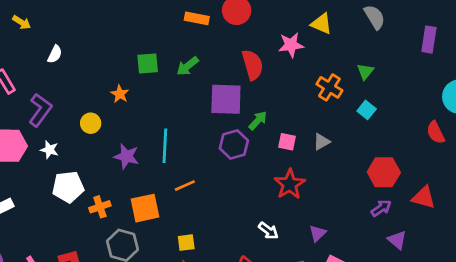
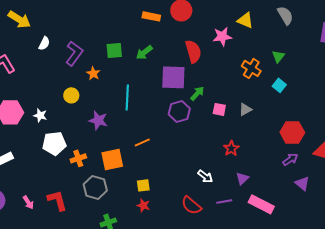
yellow arrow: (22, 22) -> (19, 19), size x1.6
purple L-shape: (40, 110) -> (74, 53), moved
cyan line: (165, 146) -> (127, 97), moved
red star: (290, 184) -> (231, 148), moved, size x0.7

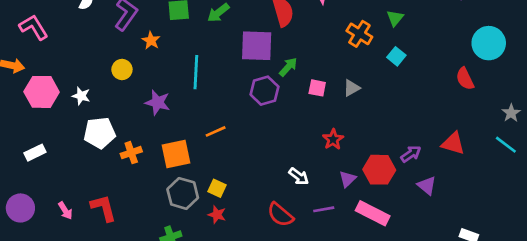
red hexagon: (292, 132) -> (379, 170), moved
yellow square: (143, 185) -> (217, 188), turned 32
gray hexagon: (95, 187) -> (183, 193), moved

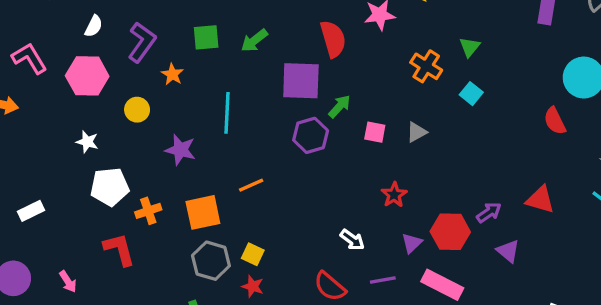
pink hexagon: (42, 92) -> (87, 76), moved
red L-shape: (104, 208) -> (119, 249), moved

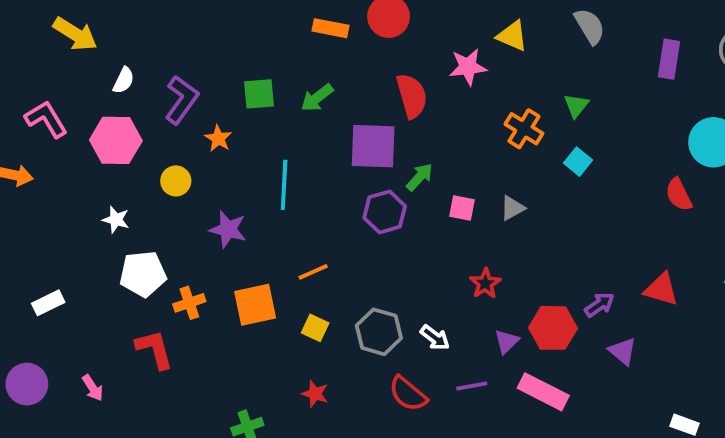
yellow square: (253, 254) -> (315, 328), moved
gray hexagon: (211, 261) -> (379, 332), moved

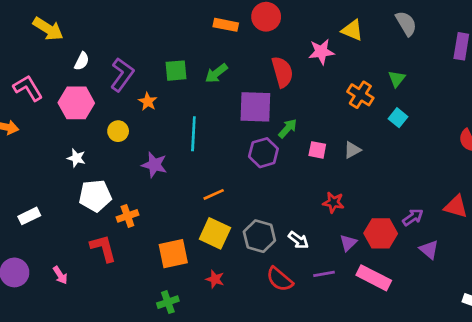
red star: (485, 283) -> (333, 202), turned -30
orange square: (255, 305) -> (173, 254), moved
yellow square: (315, 328) -> (215, 233), size x1.6

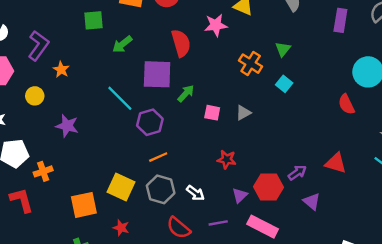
green square: (176, 71) -> (93, 20), moved
cyan line: (193, 134) -> (120, 98), moved, turned -48
purple hexagon: (263, 153) -> (150, 122), moved
orange line: (214, 194) -> (158, 157), moved

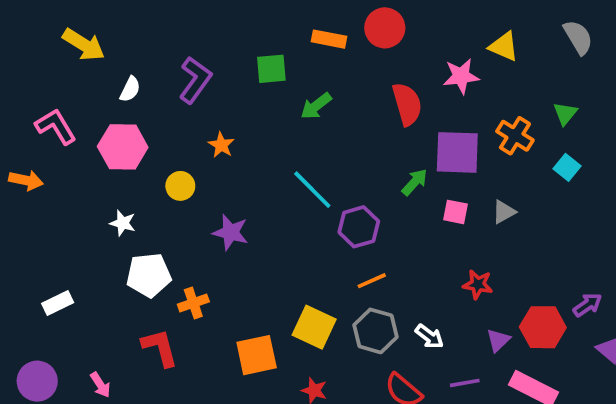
purple L-shape: (38, 46) -> (195, 80), moved
purple square: (157, 74) -> (457, 152), moved

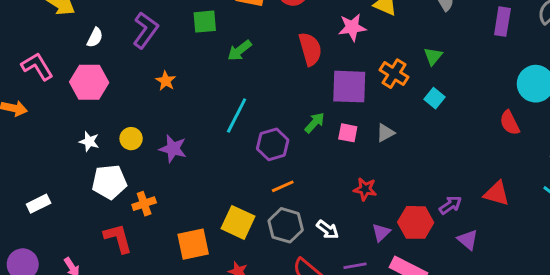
green arrow: (415, 182) -> (315, 123), moved
yellow circle: (180, 186) -> (131, 139), moved
cyan line: (312, 190) -> (237, 115), turned 72

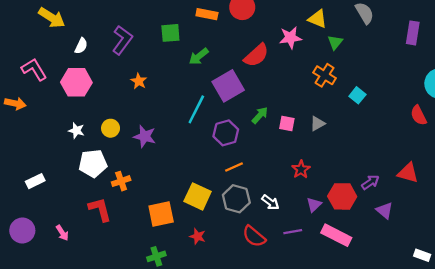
red semicircle: (310, 49) -> (256, 55), turned 64
green triangle: (433, 56) -> (335, 42), moved
purple square: (349, 87) -> (228, 86), moved, turned -32
red star: (365, 189) -> (301, 169), turned 30

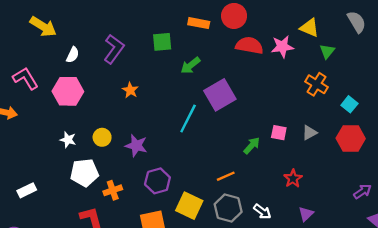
red semicircle: (256, 55) -> (249, 45), moved, turned -128
green arrow: (260, 115) -> (252, 146), moved
purple hexagon: (226, 133) -> (157, 181), moved
red hexagon: (342, 196) -> (351, 138), moved

